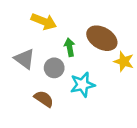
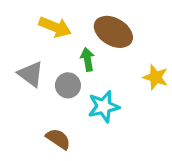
brown ellipse: (102, 38) -> (113, 32), moved
brown semicircle: (44, 99) -> (58, 139), moved

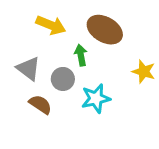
brown semicircle: (58, 139) -> (40, 104), moved

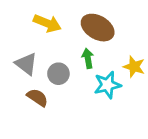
green arrow: (81, 55) -> (88, 58), moved
cyan star: (96, 98) -> (107, 85), moved

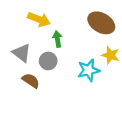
brown ellipse: (98, 28) -> (101, 23), moved
green arrow: (88, 58) -> (57, 39), moved

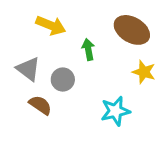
green arrow: (57, 39) -> (88, 49), moved
cyan star: (89, 70) -> (115, 111), moved

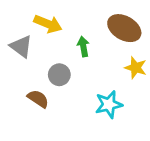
gray triangle: (28, 69) -> (21, 46), moved

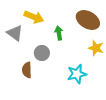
brown semicircle: (38, 99) -> (27, 70), turned -126

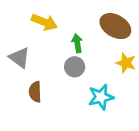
gray triangle: (15, 33) -> (19, 58), moved
gray circle: (42, 53) -> (75, 67), moved

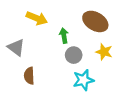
gray circle: (75, 67) -> (74, 55), moved

